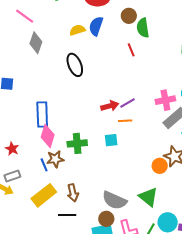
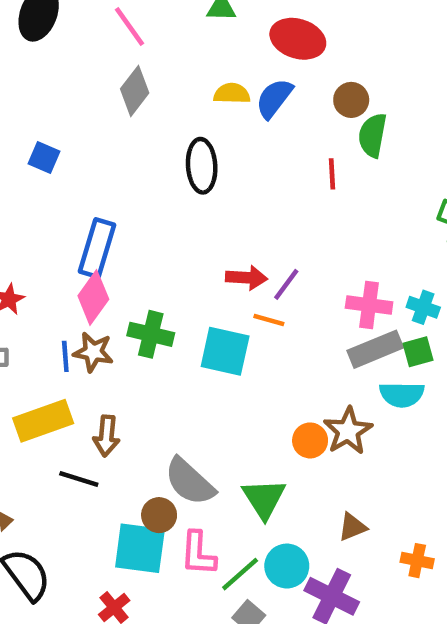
purple line: (127, 103) -> (286, 284), turned -42
cyan square: (111, 140) -> (225, 351), size x1.6

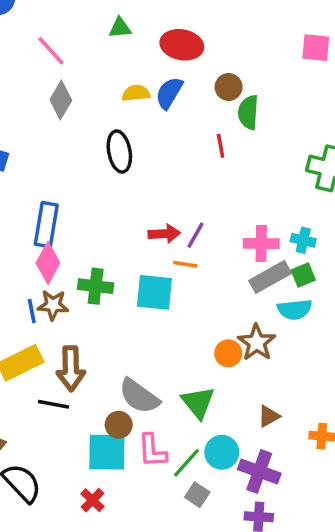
brown arrow: (106, 436) -> (71, 369), size x1.4

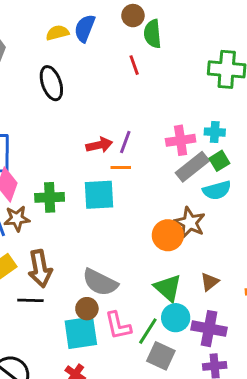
orange circle: (228, 353) -> (168, 235), size x1.4
green triangle: (198, 402) -> (168, 288), moved
gray square: (197, 495) -> (161, 356), size x1.4

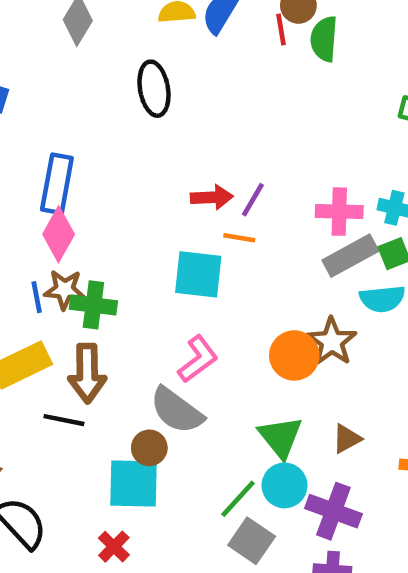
red line: (134, 65) -> (281, 30), moved
green cross: (50, 197) -> (93, 305), moved
pink L-shape: (118, 326) -> (198, 359), moved, turned -124

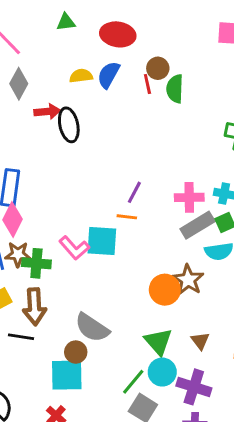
red arrow: (212, 197) -> (47, 112), moved
pink L-shape: (198, 359) -> (74, 248), moved, turned 88
brown triangle: (347, 439) -> (200, 341), turned -36

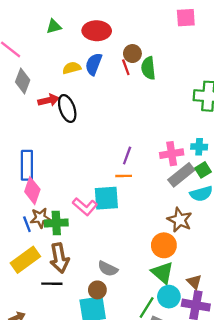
orange circle: (165, 290) -> (164, 245), moved
gray semicircle: (92, 328) -> (108, 269), size x0.7
brown triangle: (200, 341) -> (194, 282), moved

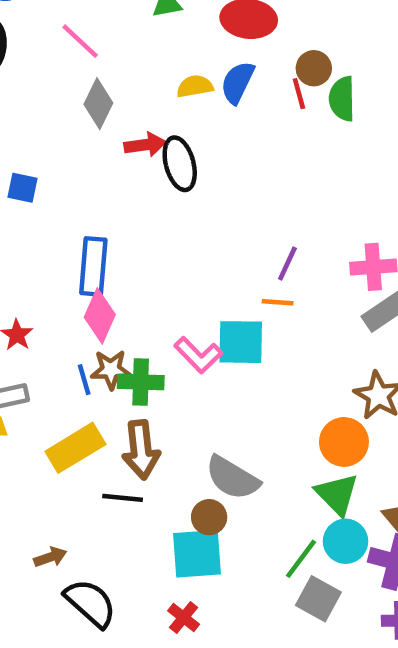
gray semicircle: (108, 269) -> (232, 478), size x1.4

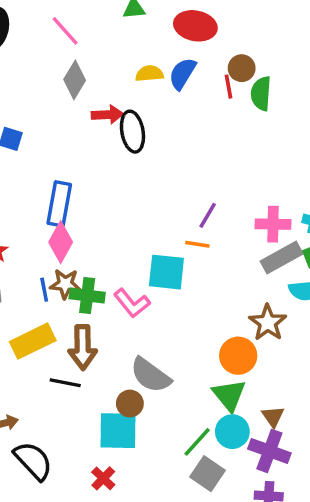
pink L-shape: (198, 355) -> (132, 303), moved

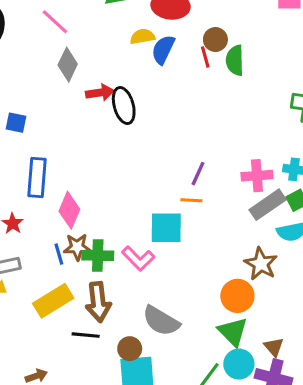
yellow semicircle: (149, 74) -> (142, 36), moved
blue rectangle: (59, 204) -> (37, 178), moved
brown circle: (130, 404) -> (130, 349), moved

